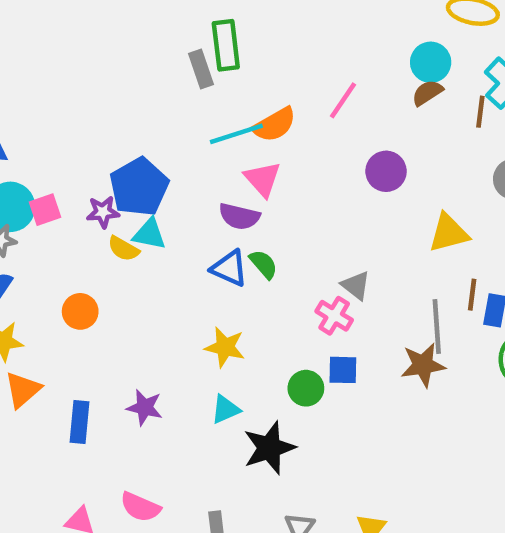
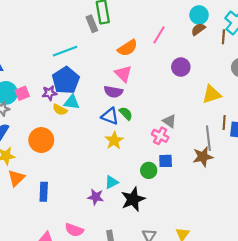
cyan line: (236, 134) -> (65, 51), moved
orange circle: (80, 311) -> (41, 140), size x1.5
yellow star: (225, 347) -> (114, 140), moved, turned 30
purple star: (145, 407) -> (96, 197), moved

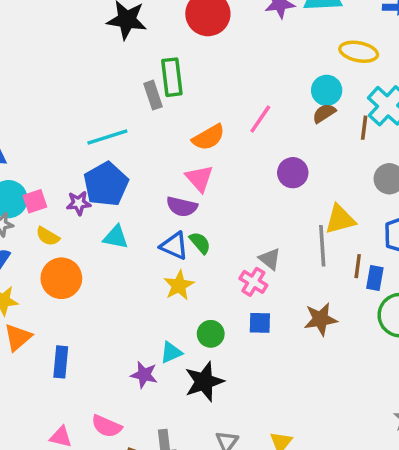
cyan triangle: (72, 102) -> (116, 237), moved
yellow semicircle: (60, 110) -> (48, 236), moved
gray line: (208, 138) -> (322, 246), moved
green circle: (149, 170) -> (211, 334), moved

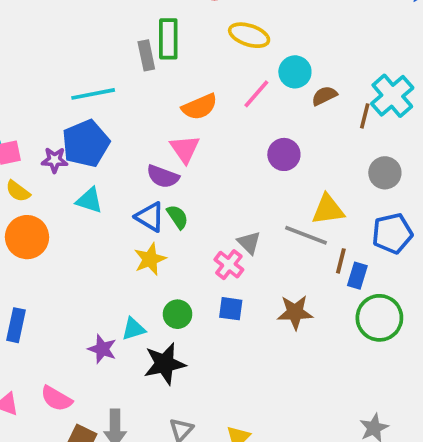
yellow ellipse: (359, 52) -> (249, 35), moved
cyan circle: (327, 90) -> (295, 72), moved
gray line: (322, 246) -> (306, 235), turned -72

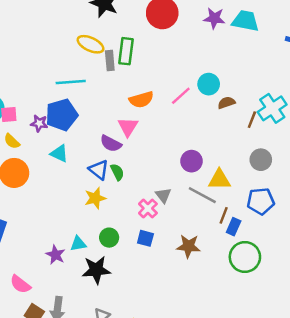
yellow ellipse: (249, 35) -> (90, 44), moved
purple circle: (284, 154) -> (192, 161), moved

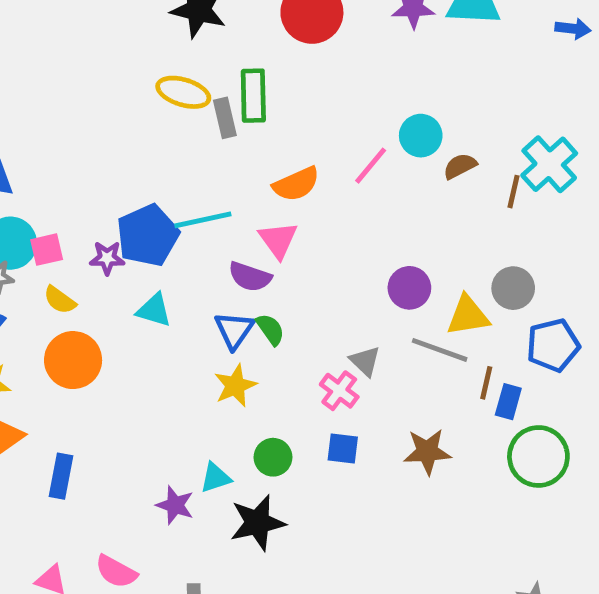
cyan line: (71, 82) -> (203, 220), moved
gray circle: (261, 160) -> (513, 288), moved
blue triangle: (99, 170) -> (234, 330), turned 35

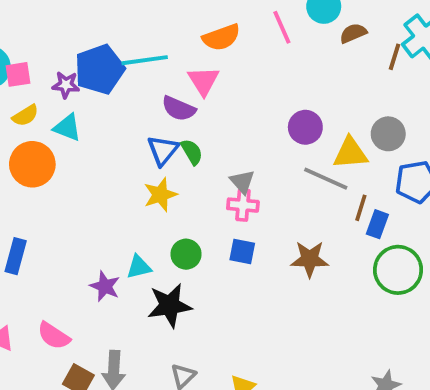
pink line: (371, 166) -> (282, 27), turned -68
yellow semicircle: (60, 300) -> (25, 115), turned -72
cyan triangle: (154, 310) -> (67, 128), moved
gray triangle: (365, 361) -> (242, 182), moved
pink cross: (339, 391) -> (243, 205), turned -36

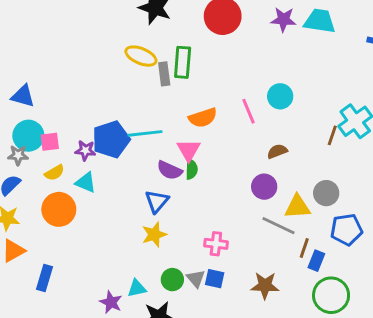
brown semicircle: (353, 33) -> (277, 151), moved
green semicircle: (192, 152) -> (191, 169), moved, turned 30
gray triangle: (242, 182) -> (196, 279), moved

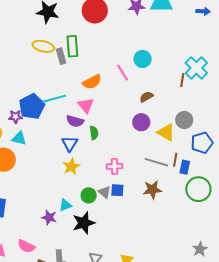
green semicircle: (191, 169) -> (94, 133), moved
yellow triangle: (297, 207) -> (166, 132), turned 42
gray line: (278, 226) -> (156, 162), moved

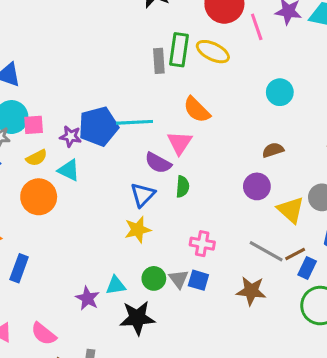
yellow ellipse: (43, 46) -> (213, 52), moved
pink line: (122, 73) -> (257, 27), moved
orange semicircle: (92, 82) -> (197, 110), turned 60
brown line: (175, 160) -> (295, 254), turned 40

